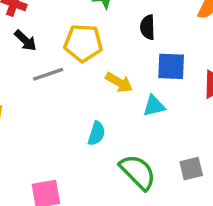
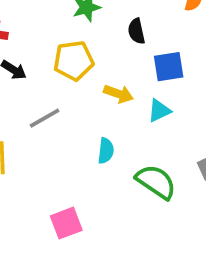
gray line: (48, 74) -> (45, 118), moved

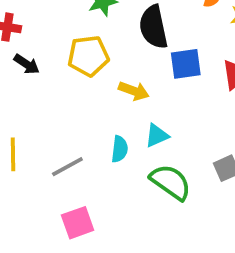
black semicircle: (136, 31) -> (153, 27), size x1.6
cyan triangle: (159, 111) -> (157, 135), moved
gray line: (45, 118) -> (67, 167), moved

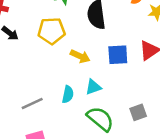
blue square: (186, 64) -> (118, 55), moved

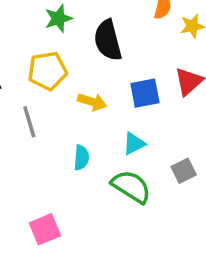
cyan triangle: (93, 87) -> (134, 144), moved
gray line: (32, 104) -> (29, 122), moved, turned -75

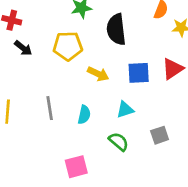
gray line: (29, 122) -> (50, 108), moved
green semicircle: (131, 187) -> (119, 142), size x0.7
pink square: (45, 229) -> (76, 167), moved

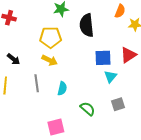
black arrow: (23, 48) -> (14, 59), moved
yellow arrow: (98, 74) -> (50, 60), moved
cyan triangle: (125, 110) -> (110, 77), moved, turned -32

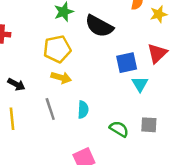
black semicircle: (87, 25) -> (99, 26), turned -45
gray square: (118, 104) -> (149, 125), moved, turned 32

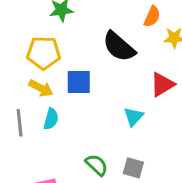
black semicircle: (99, 26) -> (119, 47), moved
blue square: (127, 63) -> (79, 82), moved
cyan semicircle: (83, 110) -> (51, 119), moved

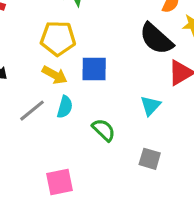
black semicircle: (119, 47) -> (156, 39), moved
gray line: (20, 123) -> (32, 111), turned 56
green semicircle: (97, 165) -> (104, 130), moved

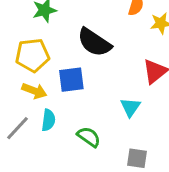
black semicircle: (156, 39) -> (94, 42), moved

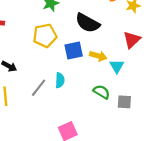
yellow arrow: (34, 91) -> (98, 56), moved
green semicircle: (89, 137) -> (101, 92), moved

